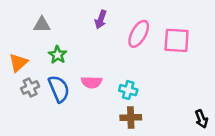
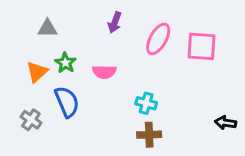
orange triangle: (18, 63) -> (37, 72), moved
pink semicircle: (92, 82) -> (104, 72), moved
gray cross: (30, 87) -> (31, 120), moved, turned -30
black arrow: (201, 119) -> (225, 123), moved, turned 120

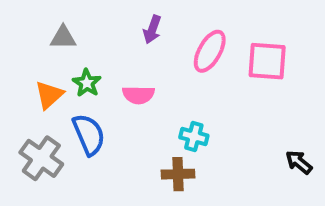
gray cross: (31, 120) -> (41, 158), size x1.5
black arrow: (225, 123) -> (299, 162), turned 30
brown cross: (149, 135) -> (178, 174), moved

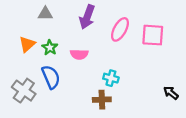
purple arrow: (152, 29) -> (87, 17), size x1.5
gray triangle: (63, 37) -> (45, 14), moved
orange triangle: (49, 95) -> (27, 44), moved

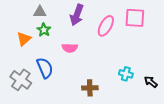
pink square: (153, 35) -> (135, 18), moved
green star: (50, 48) -> (44, 30), moved
cyan cross: (111, 78) -> (126, 74), moved

